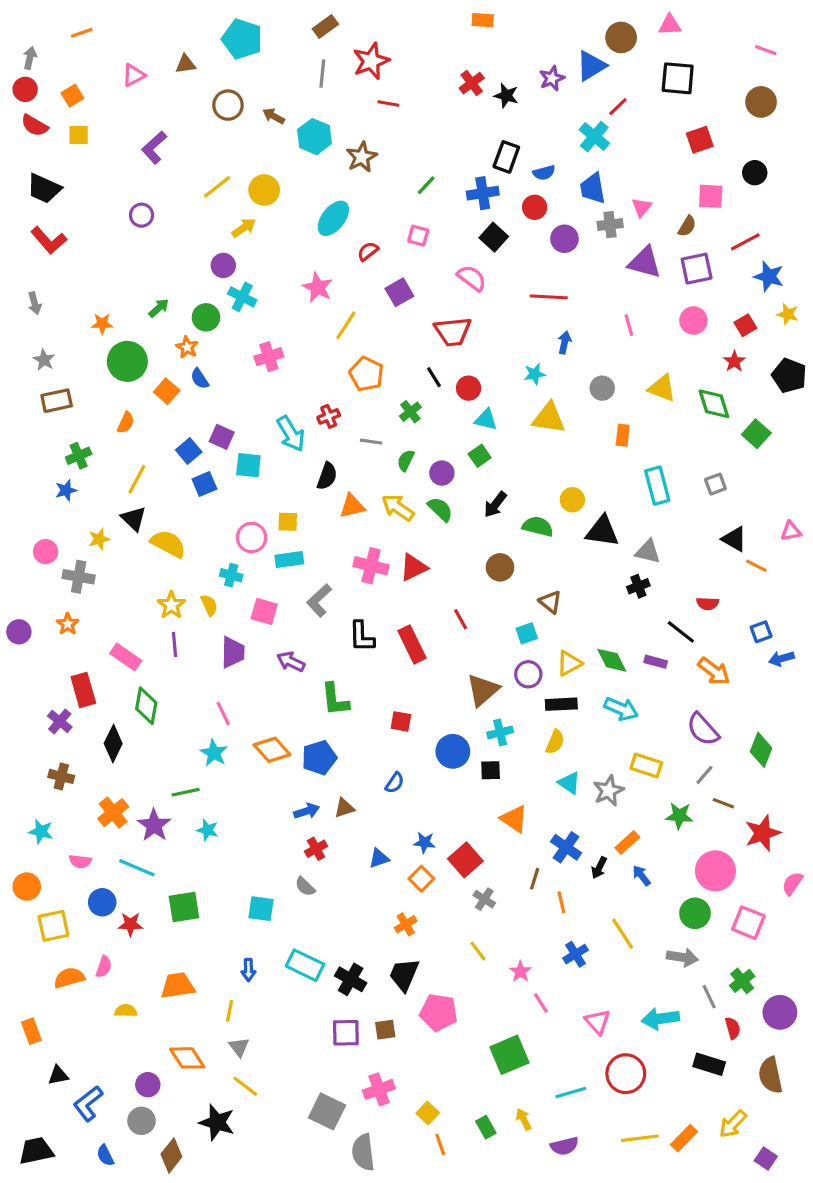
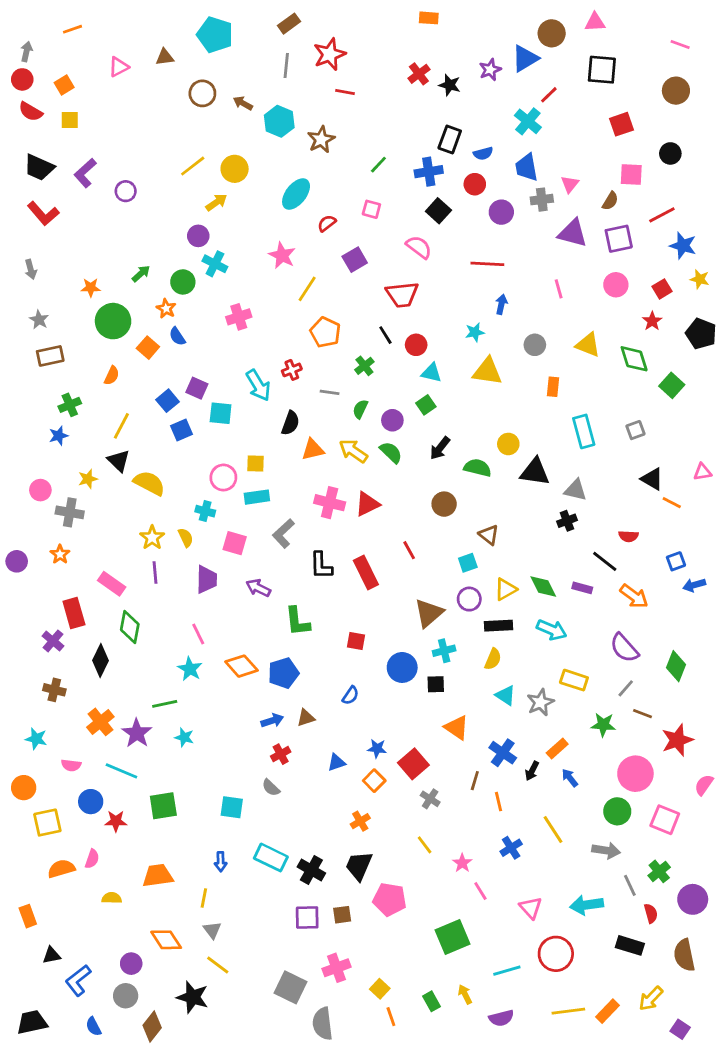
purple L-shape: (154, 148) -> (85, 173), moved

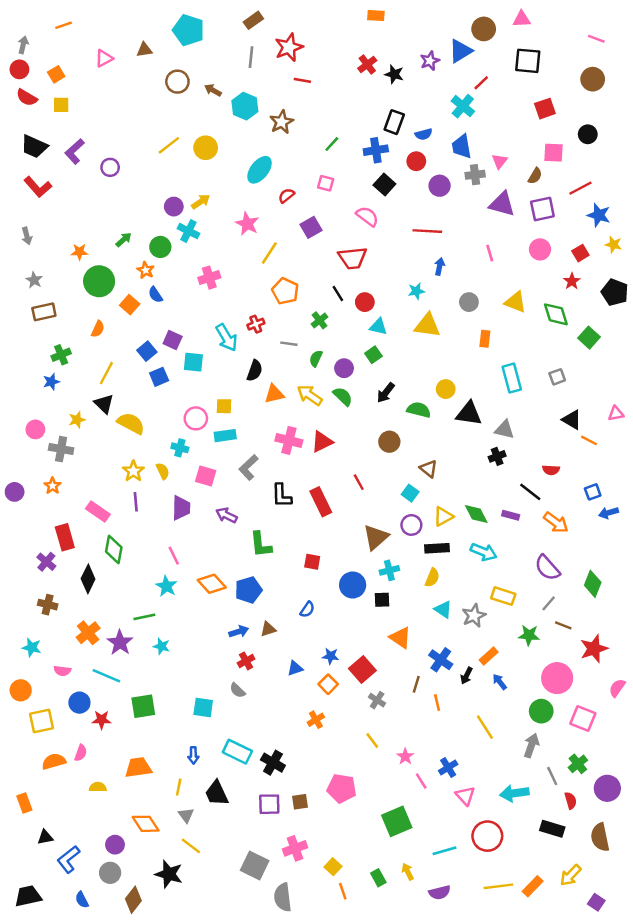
yellow arrow: (216, 202) -> (201, 202), moved
cyan square: (468, 563) -> (410, 493), turned -35
blue cross: (511, 848) -> (448, 767), moved
gray arrow: (606, 850) -> (531, 745), turned -80
black trapezoid: (359, 866) -> (217, 793), moved, turned -48

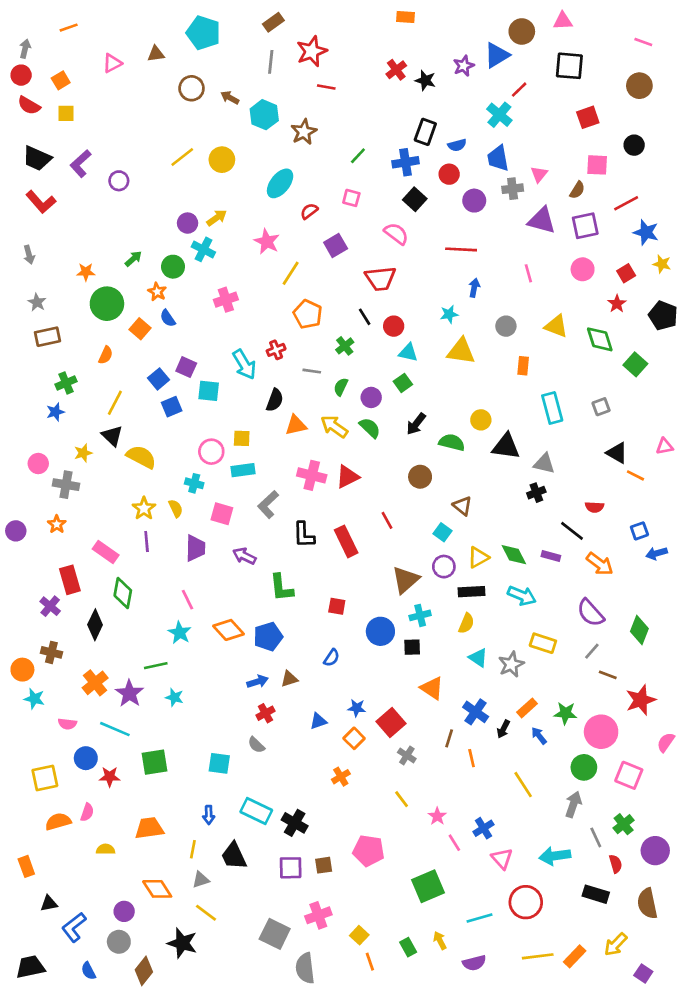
green star: (529, 635) -> (565, 713), moved
orange circle: (21, 690) -> (22, 670), moved
gray triangle: (186, 815) -> (201, 880), turned 49

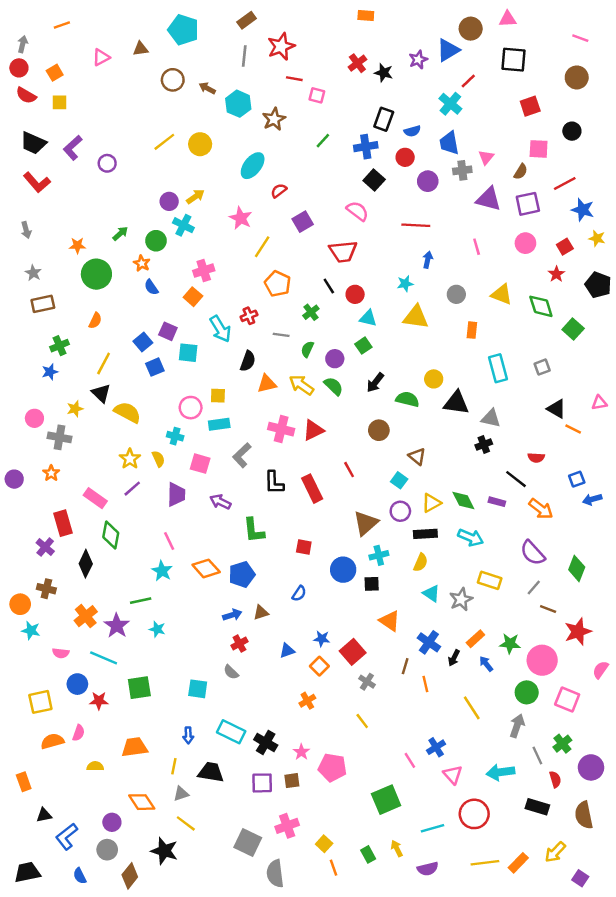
pink square: (351, 198) -> (317, 95), moved
orange square: (140, 329) -> (193, 297), moved
purple line: (147, 541) -> (132, 489), turned 54
pink star: (437, 816) -> (301, 752), moved
black trapezoid: (234, 856) -> (211, 772), turned 124

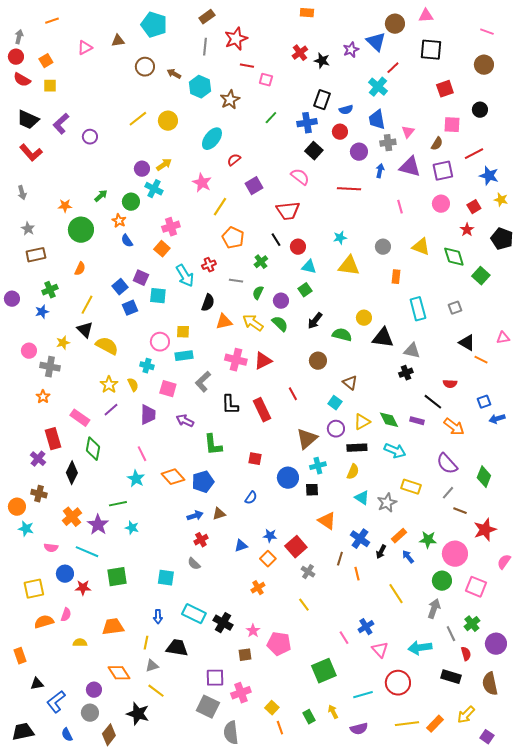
blue triangle: (448, 50) -> (376, 42), turned -45
blue arrow: (428, 260) -> (380, 171), moved
purple circle: (14, 479) -> (12, 299), moved
purple square: (262, 783) -> (215, 678), moved

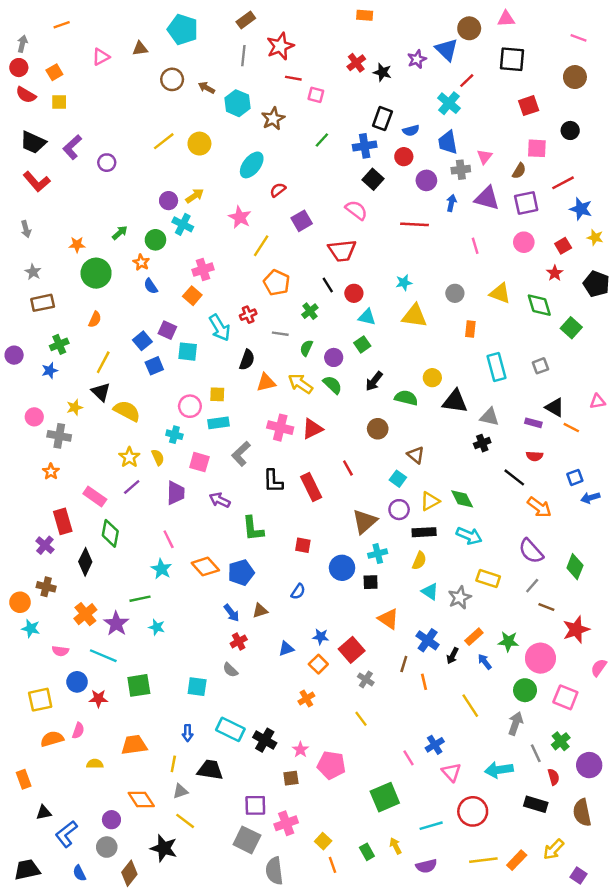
purple rectangle: (417, 421) -> (533, 423), moved
blue arrow: (195, 516) -> (232, 613), turned 70

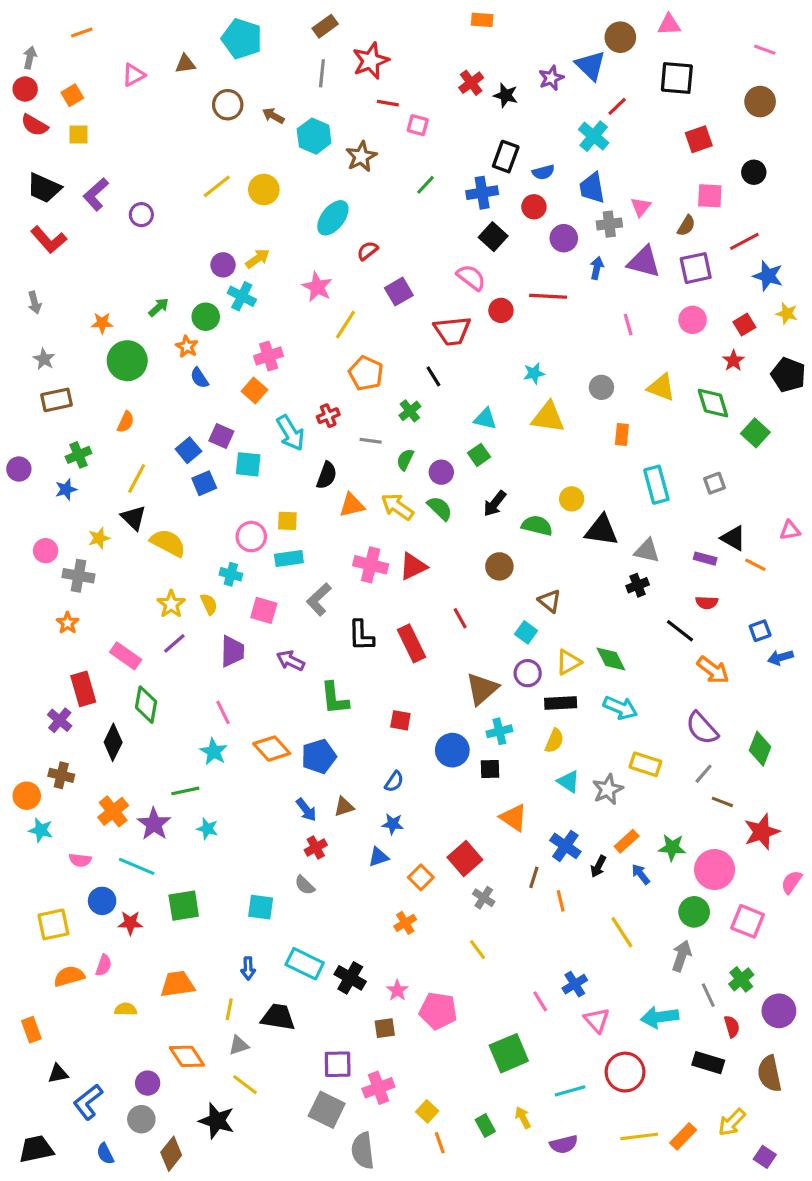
red circle: (354, 293) -> (501, 310), moved
blue star: (321, 637) -> (393, 824), moved

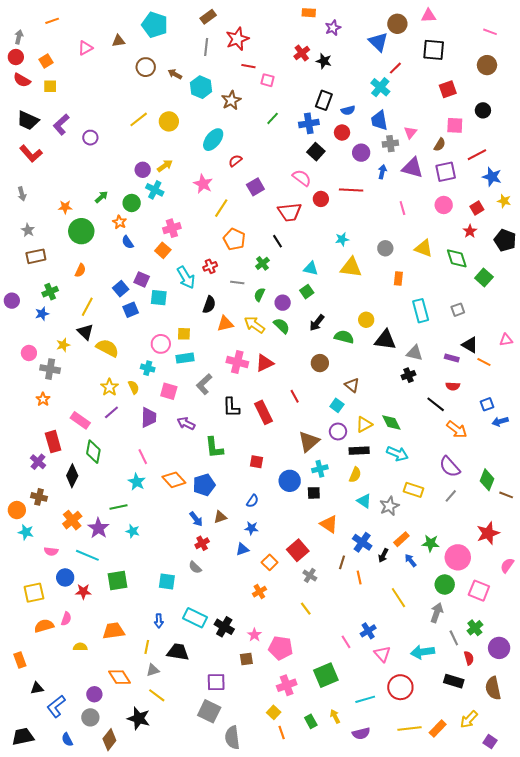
purple star: (551, 78) -> (333, 28), moved
brown line: (722, 802) -> (506, 495), moved
pink cross: (378, 1088) -> (287, 685), moved

